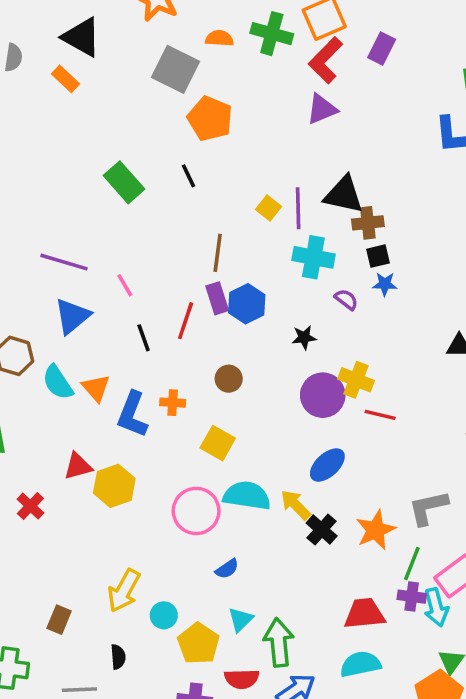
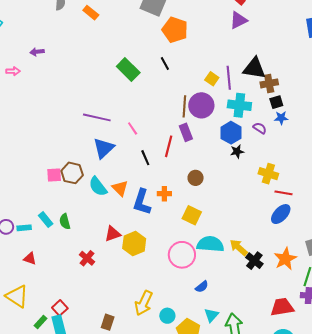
blue hexagon: (247, 304) -> (231, 133), moved
purple circle: (323, 395) -> (201, 105), moved
blue ellipse: (327, 465) -> (281, 214), moved

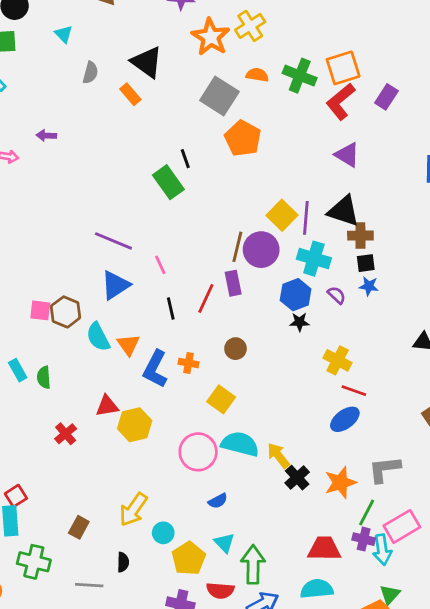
purple triangle: (239, 20) -> (347, 155), moved, turned 48
black line: (165, 63) -> (185, 159), moved
yellow square: (212, 79) -> (282, 215), size x1.5
cyan triangle: (211, 315) -> (224, 543), turned -35

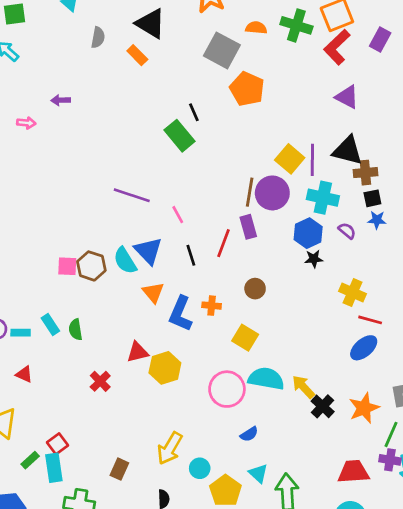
blue triangle: (115, 285) -> (148, 251), moved, turned -36
cyan semicircle: (98, 337) -> (125, 261), moved

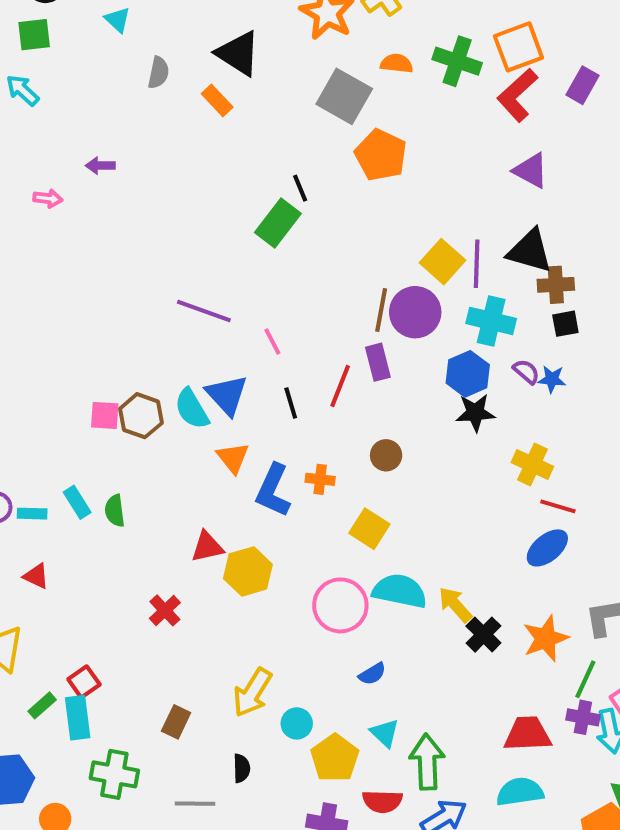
green rectangle: (180, 136) -> (278, 223), turned 76
blue star: (377, 220) -> (552, 379), moved
black star: (314, 259) -> (475, 413), size x1.4
red cross: (100, 381) -> (165, 610), moved

